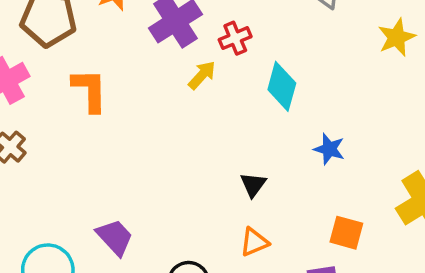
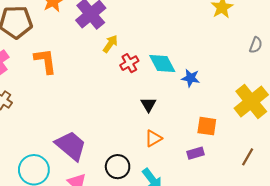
red cross: (235, 38) -> (129, 63), moved
cyan diamond: (282, 86) -> (162, 64), moved, turned -36
purple trapezoid: (115, 237) -> (71, 146), size x1.4

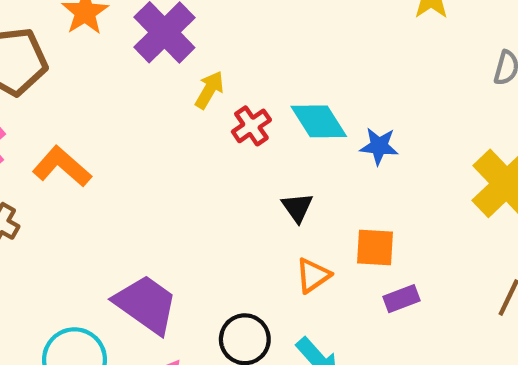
orange L-shape: (45, 61) -> (62, 167), moved, turned -36
orange square: (207, 126) -> (375, 247), moved

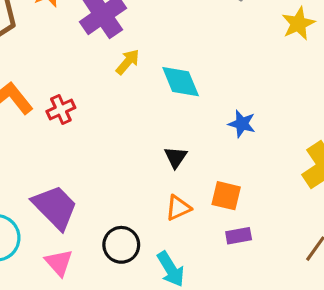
cyan diamond: (319, 121) -> (181, 82), moved
red cross: (251, 126) -> (61, 110), moved

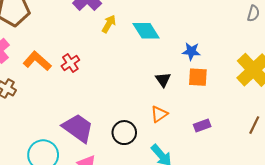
black triangle: (176, 157) -> (163, 80), moved
orange square: (226, 196) -> (198, 77), moved
black circle: (121, 245) -> (124, 133), moved

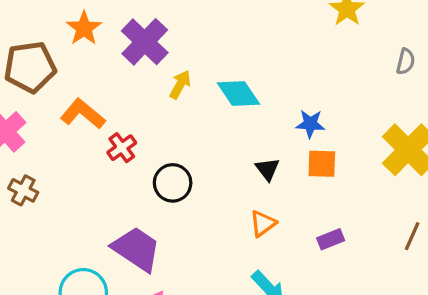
orange L-shape: (37, 61) -> (83, 114), moved
black circle: (124, 133) -> (173, 183), moved

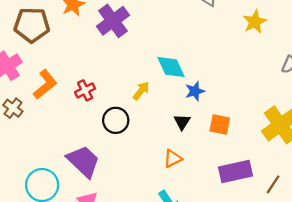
yellow arrow: (180, 85) -> (141, 91), moved
orange L-shape: (83, 114) -> (45, 84), moved, turned 92
blue star: (310, 124) -> (195, 91), moved, turned -30
purple rectangle: (331, 239) -> (235, 171), moved, size x1.8

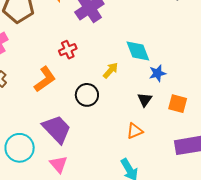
orange L-shape: (45, 84) -> (45, 79), moved
red cross: (85, 90) -> (68, 50), moved

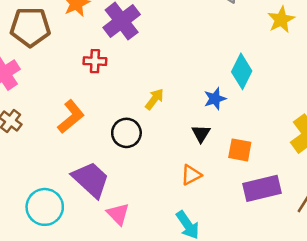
red cross: (68, 50) -> (95, 61), moved, turned 30
cyan diamond: (138, 51) -> (242, 71), moved, turned 52
orange square: (178, 104) -> (240, 150), moved
pink triangle: (59, 164) -> (118, 214), moved

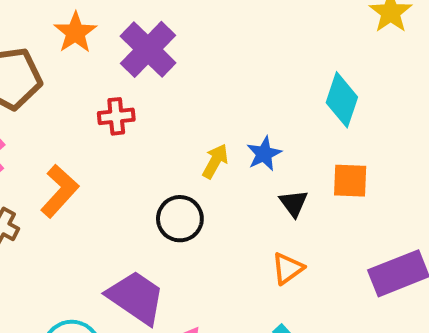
blue star: (215, 99) -> (264, 154), moved
orange L-shape: (71, 117) -> (60, 191), moved
orange square: (240, 150) -> (350, 181), moved

